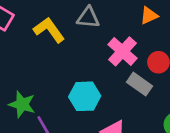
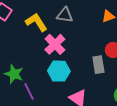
pink cross: (122, 51) -> (55, 44), moved
gray rectangle: (139, 84) -> (98, 65), turned 42

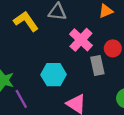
pink cross: (55, 44) -> (81, 40), moved

